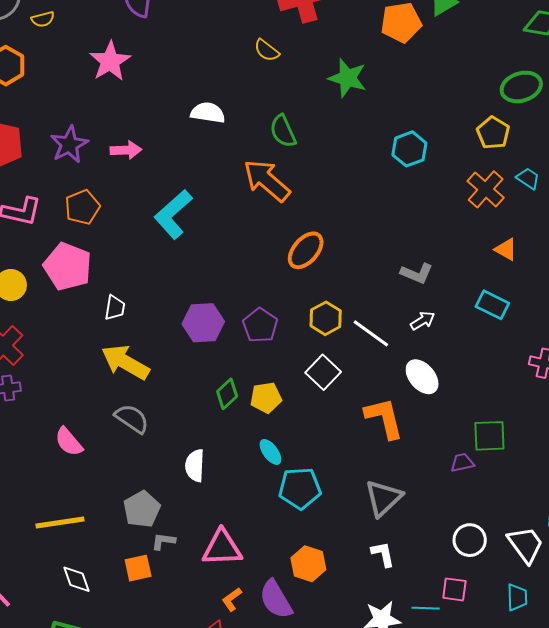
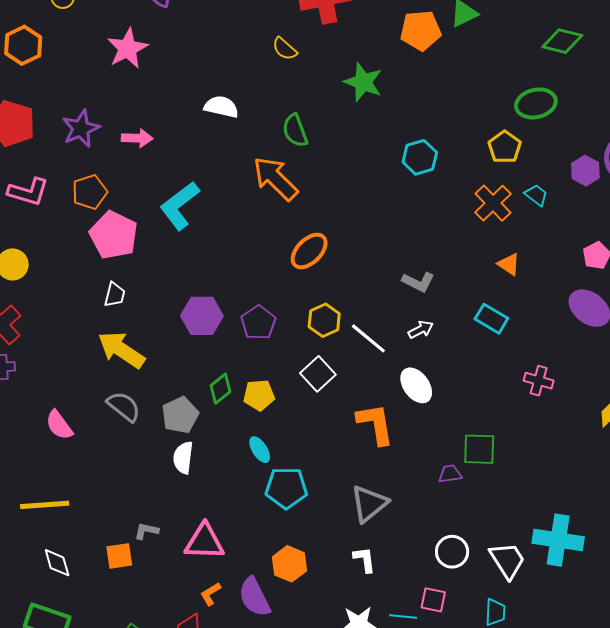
pink pentagon: (68, 267) -> (114, 235), moved
gray pentagon: (142, 509) -> (180, 415), moved

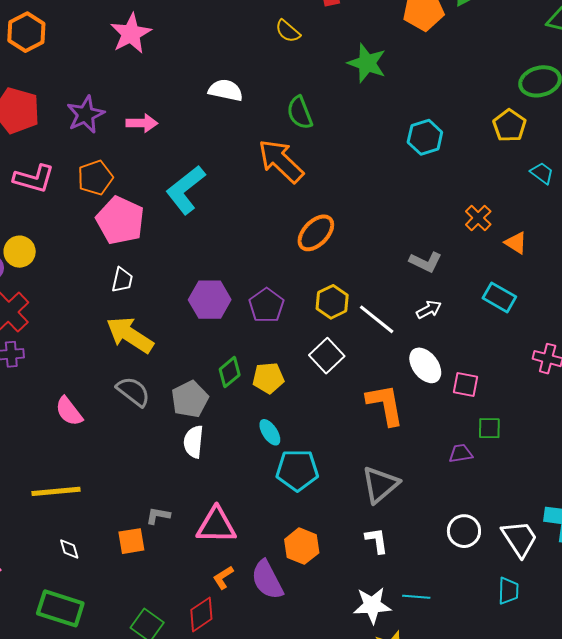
orange cross: (493, 203) -> (478, 218), moved, size x0.7
green square: (479, 449) -> (489, 428), size x0.7
white diamond: (57, 563) -> (69, 549), size x0.7
pink square: (433, 600) -> (466, 385), moved

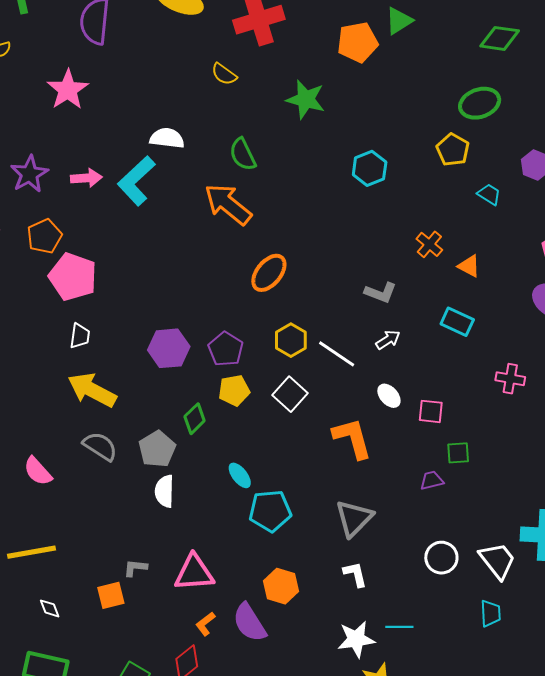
cyan L-shape: (186, 190) -> (136, 181), moved
white ellipse: (425, 365) -> (389, 396), size x0.7
yellow pentagon: (268, 378) -> (234, 390), moved

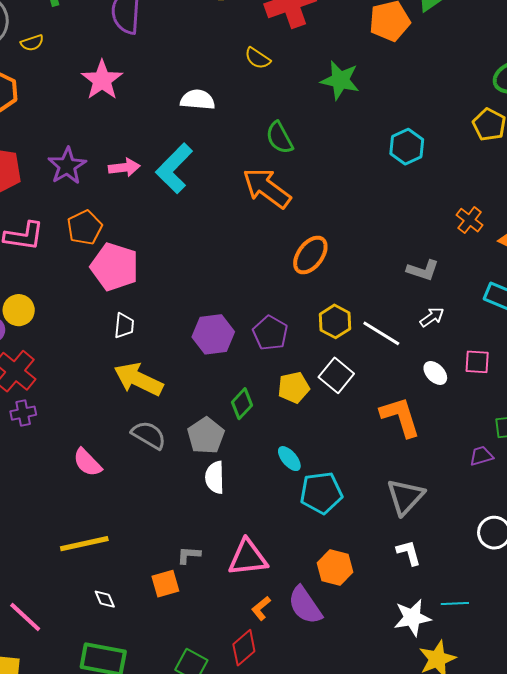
white semicircle: (167, 138) -> (198, 100), moved
yellow pentagon: (234, 390) -> (294, 387), moved
pink square: (431, 411) -> (477, 362), moved

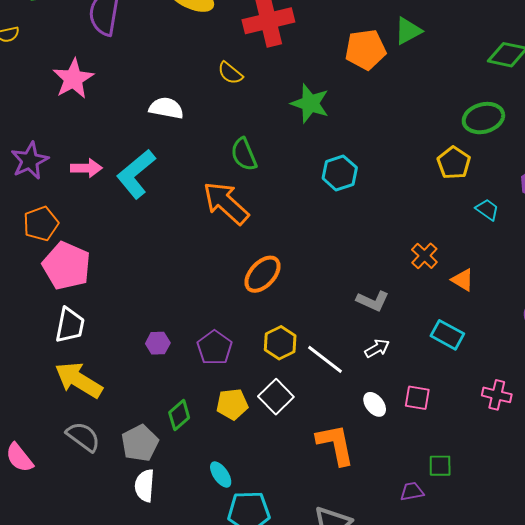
cyan hexagon: (407, 147) -> (340, 173), moved
white trapezoid: (124, 326) -> (70, 325), size x1.4
purple hexagon: (213, 334) -> (158, 343), size x0.6

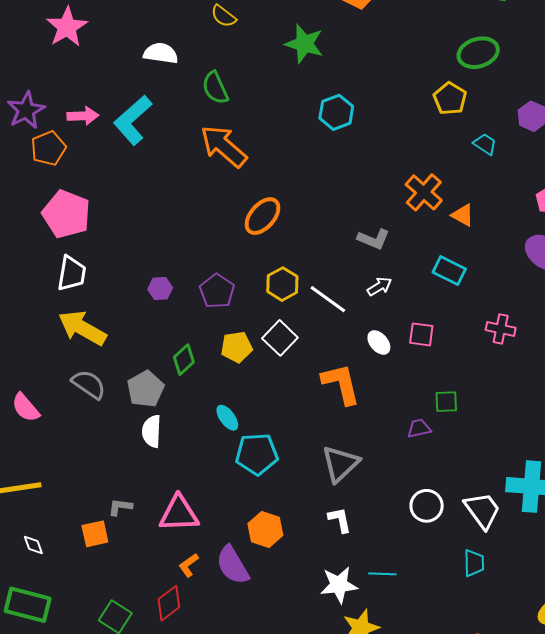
green semicircle: (244, 154) -> (215, 88), moved
orange pentagon: (41, 224) -> (48, 148), moved
orange cross: (424, 256) -> (424, 192), size x1.4

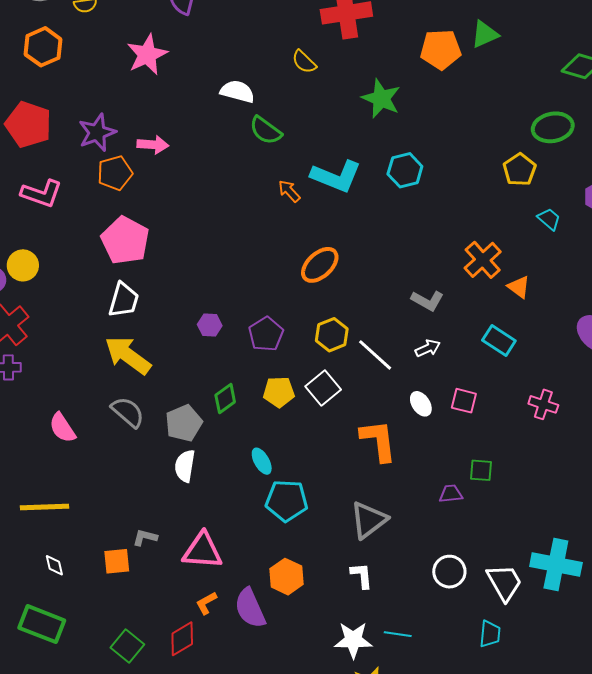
green semicircle: (215, 88) -> (266, 130), moved, turned -36
cyan L-shape: (133, 120) -> (336, 176), moved, turned -123
orange arrow: (224, 146) -> (289, 191), size x0.5

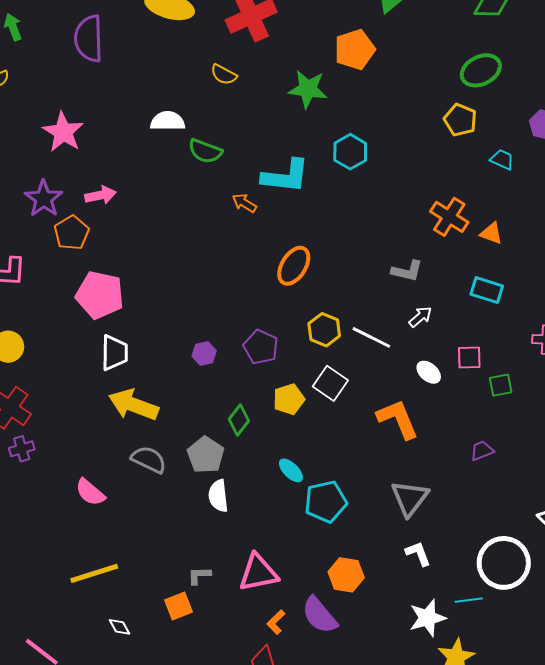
orange pentagon: (441, 49) -> (355, 49), moved
pink star: (147, 55) -> (63, 132), moved
green square: (481, 470) -> (501, 385), moved
white circle: (449, 572) -> (504, 563), moved, size x1.6

